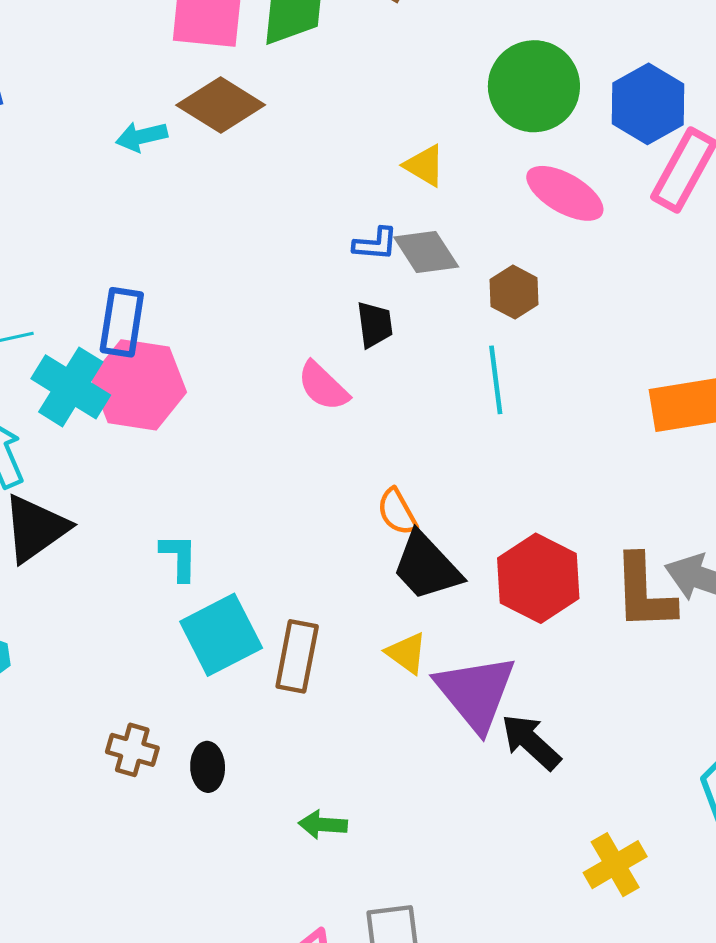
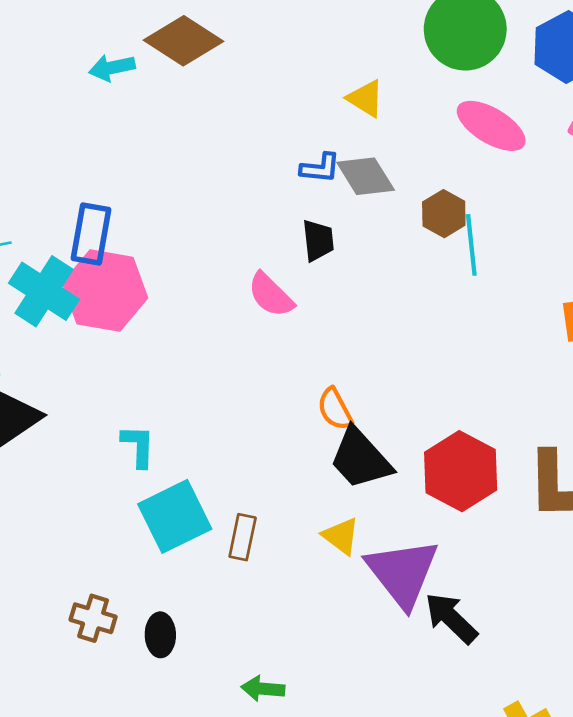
cyan line: (496, 380) -> (471, 245), moved
brown rectangle: (297, 656) -> (243, 537), size x0.7

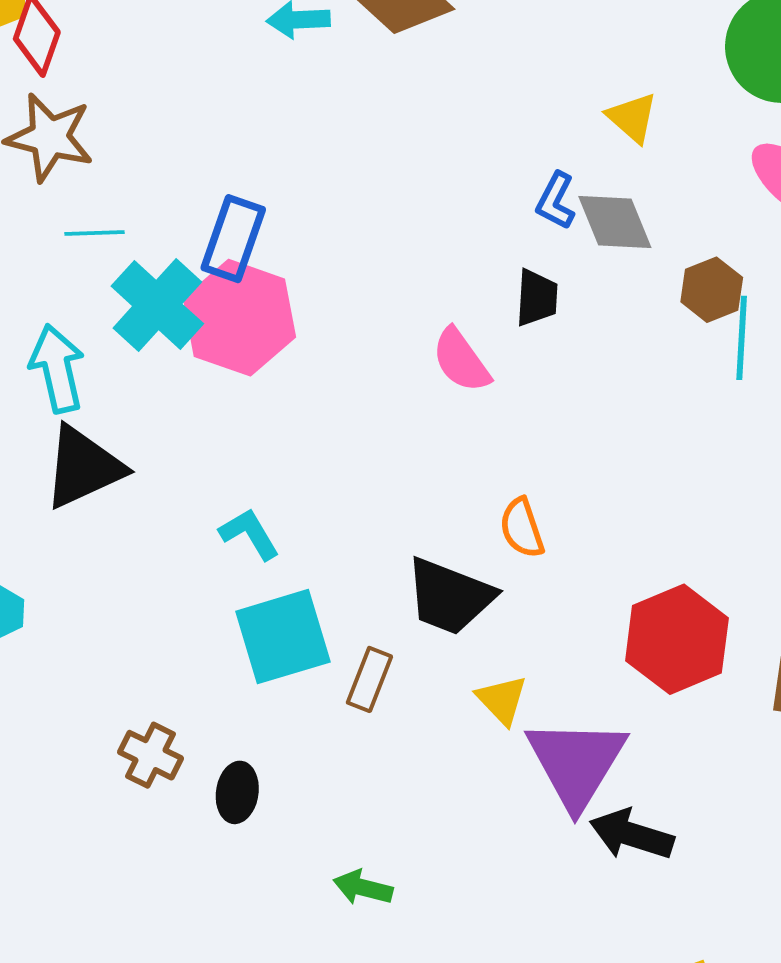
blue L-shape: (320, 168) -> (556, 201), turned 102
cyan L-shape: (138, 446) -> (250, 534), turned -42
black trapezoid: (360, 459) -> (450, 596), moved, turned -36
black arrow: (451, 618) -> (632, 835), turned -36

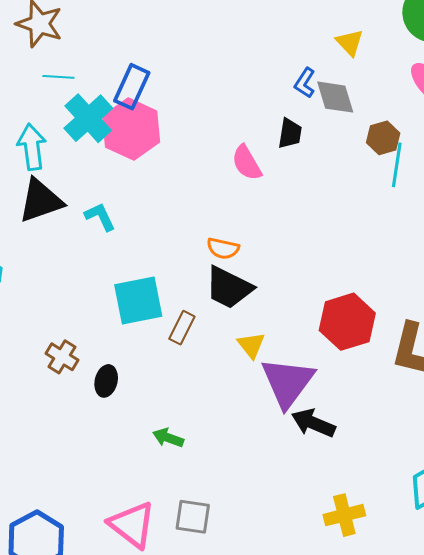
orange semicircle: (522, 528) -> (223, 248), moved, turned -64
cyan L-shape: (250, 534) -> (100, 217), moved

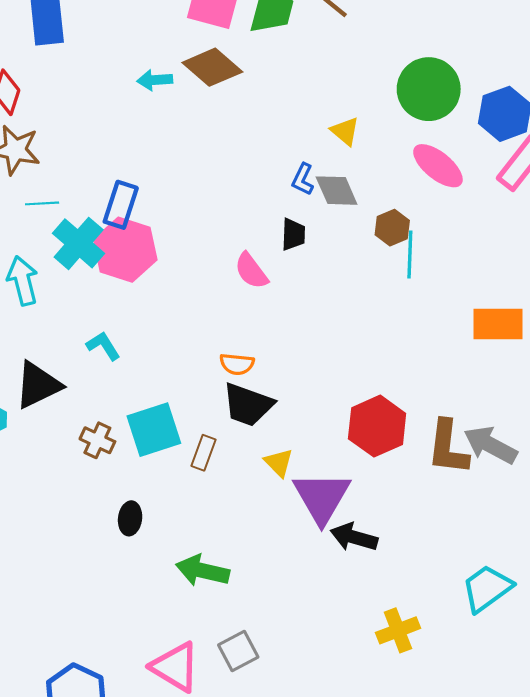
black triangle: (41, 201) -> (38, 385), moved
brown cross: (62, 357) -> (97, 440), moved
green arrow: (168, 438) -> (202, 571), size x1.6
gray square: (193, 517) -> (238, 651), turned -30

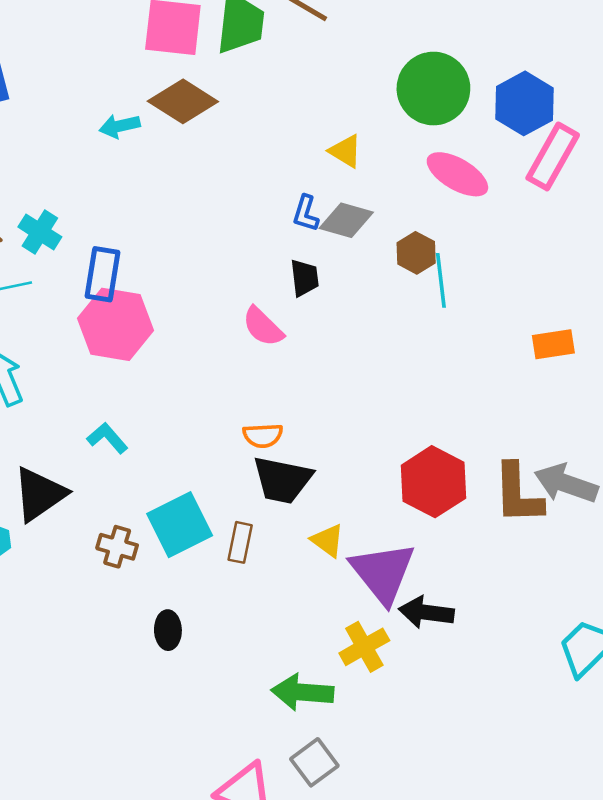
gray diamond: (337, 191) -> (346, 220), turned -42
cyan cross: (79, 243) -> (40, 232), moved, size x0.7
orange rectangle: (498, 324) -> (553, 344), size x0.7
green arrow: (202, 571) -> (302, 692), moved
yellow cross: (398, 630) -> (364, 647), moved

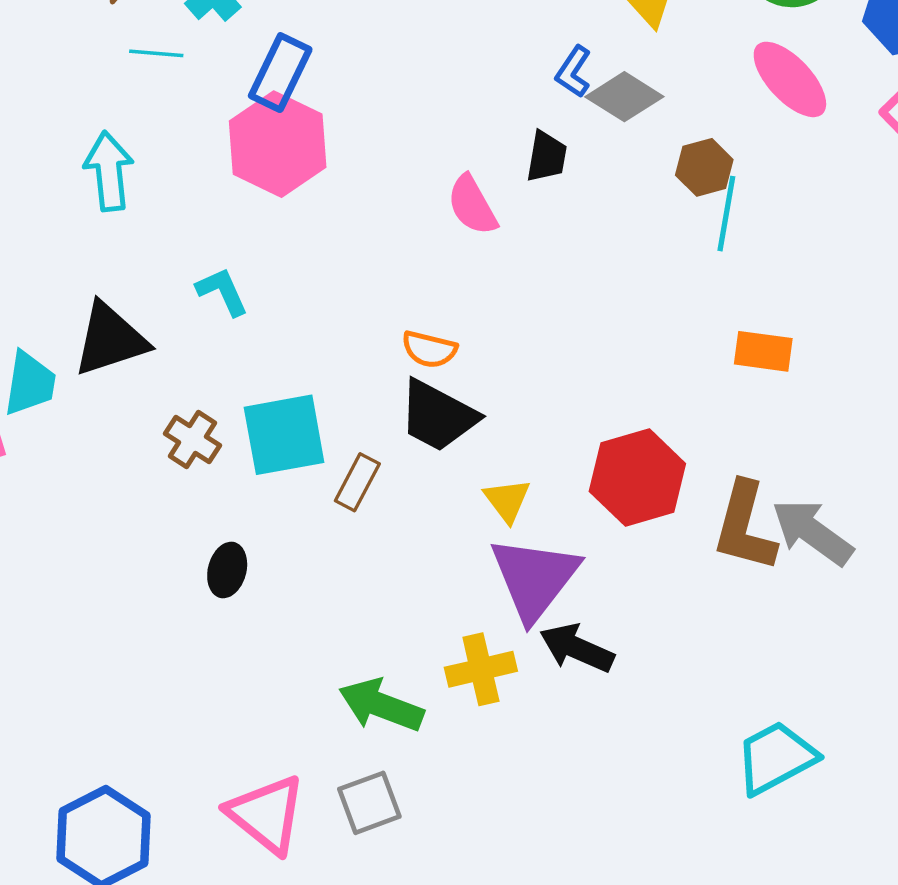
orange rectangle: (553, 344) -> (763, 351), moved
yellow triangle: (328, 540) -> (507, 500), moved

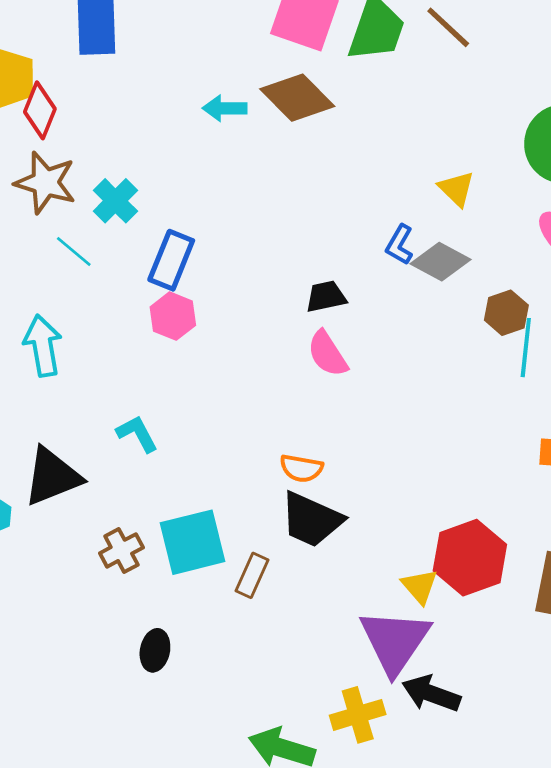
cyan line: (156, 53) -> (74, 251), turned 39
pink hexagon: (278, 144) -> (173, 316), size x0.6
black trapezoid: (547, 157) -> (326, 297), moved, turned -108
brown cross: (193, 440) -> (121, 550), turned 33
yellow triangle: (507, 500) -> (420, 586), moved

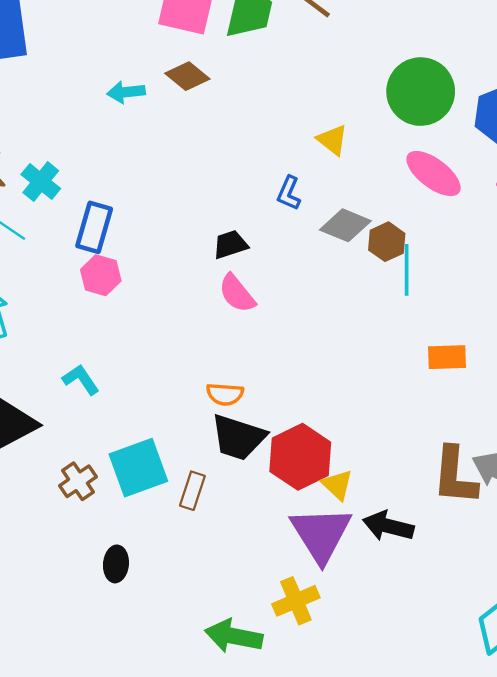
brown diamond: (297, 98) -> (187, 76), size x0.7
gray diamond: (441, 262) -> (345, 225), moved
red hexagon: (470, 558) -> (300, 457), moved
black arrow: (431, 694) -> (388, 526), moved

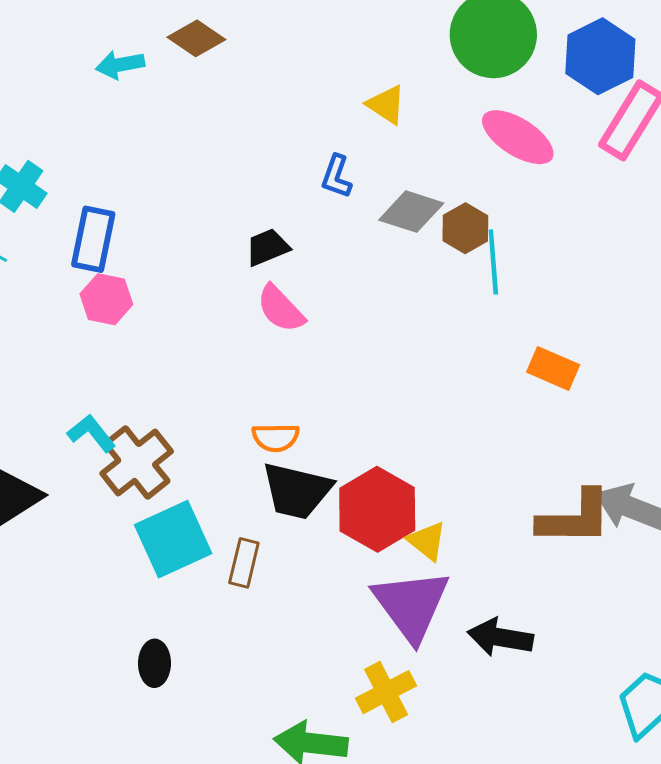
orange rectangle: (447, 357) -> (553, 368), turned 30
brown L-shape: (455, 476) -> (575, 518), turned -90
brown cross: (78, 481) -> (137, 462), moved, size x1.5
black arrow: (388, 526) -> (500, 637), moved

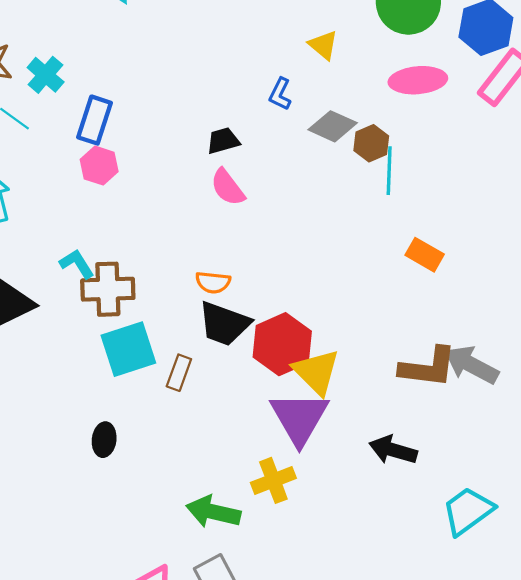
pink ellipse: (518, 137) -> (418, 80), turned -44
brown cross: (137, 462) -> (108, 289), turned 30
yellow triangle: (427, 541) -> (316, 372), size x1.6
black arrow: (500, 637) -> (393, 450), moved

